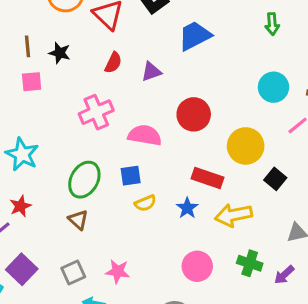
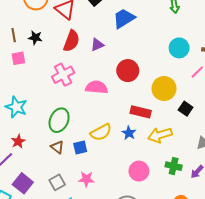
red semicircle: (113, 63) -> (71, 41), size x1.5
blue square: (131, 176) -> (80, 148), moved
yellow semicircle: (145, 203) -> (101, 132), size x1.5

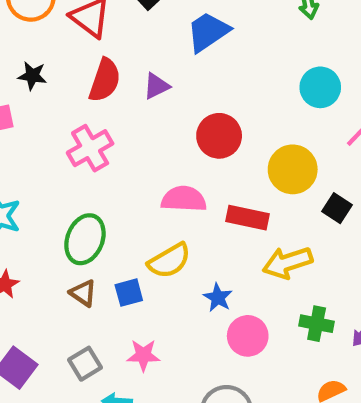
pink semicircle: (97, 87) -> (184, 199), moved
blue star: (129, 133) -> (218, 298), moved

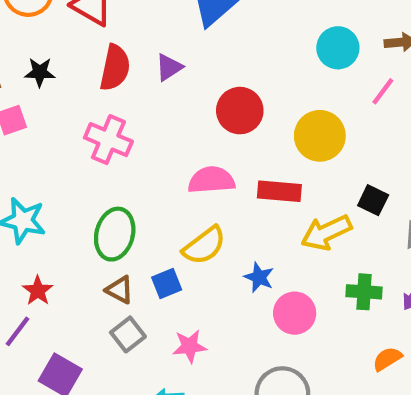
pink cross: (90, 148) -> (108, 140), turned -30
black square: (337, 208) -> (373, 200), moved
gray square: (85, 364) -> (128, 334), moved

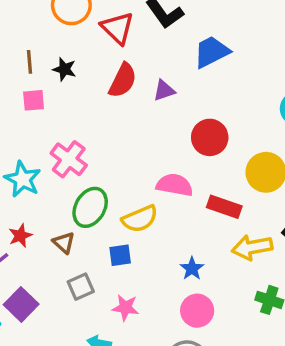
pink cross: (108, 140) -> (69, 159), moved
yellow semicircle: (204, 246) -> (140, 219), moved
brown triangle: (120, 290) -> (64, 243), moved
pink circle: (295, 313) -> (197, 311), moved

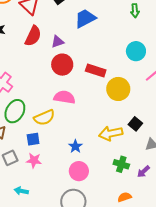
red circle: (210, 137) -> (62, 65), moved
red rectangle: (224, 207) -> (96, 71), moved
pink star: (125, 308) -> (34, 160), moved

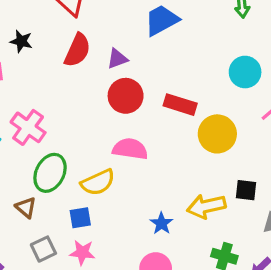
black square: (135, 124) -> (246, 190), turned -32
blue star: (75, 146) -> (161, 223), moved

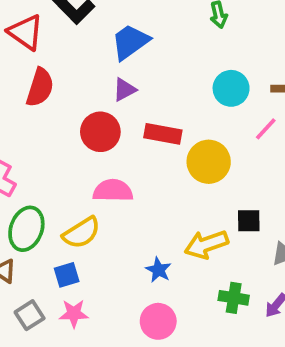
purple triangle: (117, 59) -> (124, 90), moved

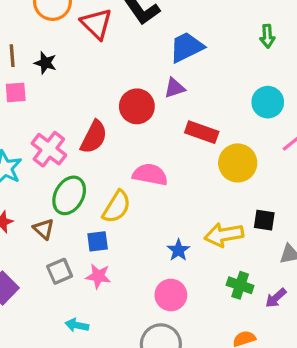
red semicircle: (40, 87) -> (94, 137), moved
red circle: (100, 132) -> (137, 106), moved
yellow semicircle: (81, 233) -> (117, 207), turned -36

